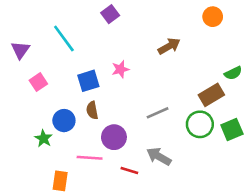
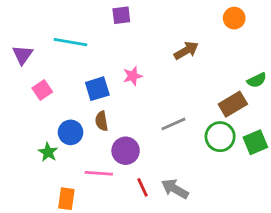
purple square: (110, 14) -> (121, 15), turned 30
cyan line: (64, 38) -> (71, 42), turned -44
gray arrow: (159, 156) -> (175, 189), moved
red line: (129, 171) -> (142, 187), turned 48

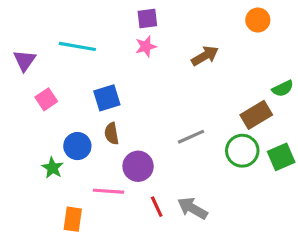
purple square: (121, 15) -> (147, 18), moved
pink star: (133, 76) -> (146, 46), moved

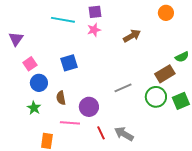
cyan line: (77, 46) -> (63, 20), moved
brown semicircle: (112, 134) -> (61, 98), moved
blue circle: (77, 146) -> (39, 83), moved

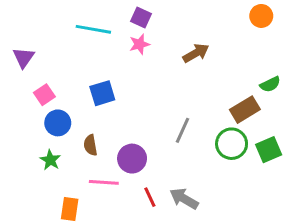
purple square: (95, 12) -> (141, 17), turned 32
orange circle: (166, 13) -> (261, 16), moved
gray line: (123, 88) -> (183, 130), turned -42

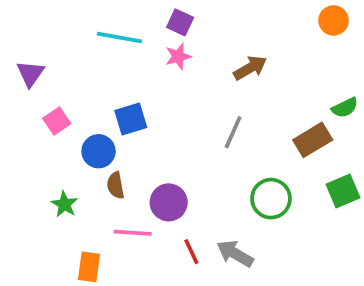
blue circle: (58, 123) -> (99, 151), moved
gray line: (183, 130) -> (233, 132), moved
green circle: (232, 144) -> (271, 199), moved

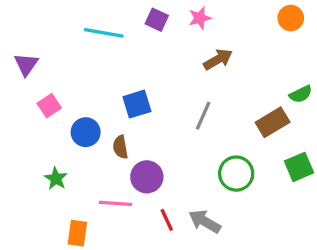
pink star: (178, 56) -> (200, 18), moved
blue square: (131, 119) -> (137, 104), moved
brown semicircle: (116, 185) -> (120, 147), moved

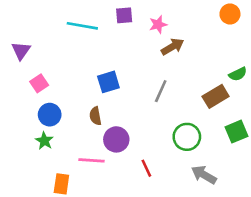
pink star: (200, 18) -> (158, 24), moved
purple square: (157, 20) -> (124, 15), turned -30
blue circle: (86, 132) -> (50, 115), moved
red line: (167, 220) -> (146, 168), moved
gray arrow: (205, 222) -> (204, 175), moved

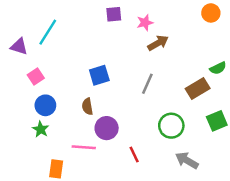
cyan line: (82, 26) -> (48, 32), moved, turned -68
purple triangle: (21, 51) -> (19, 47), turned -48

